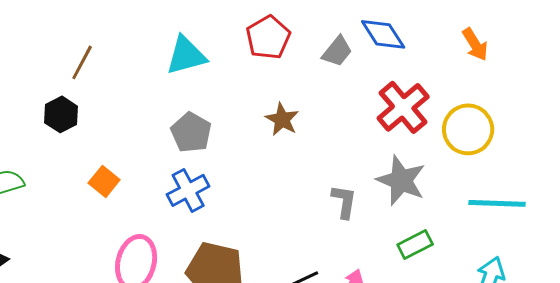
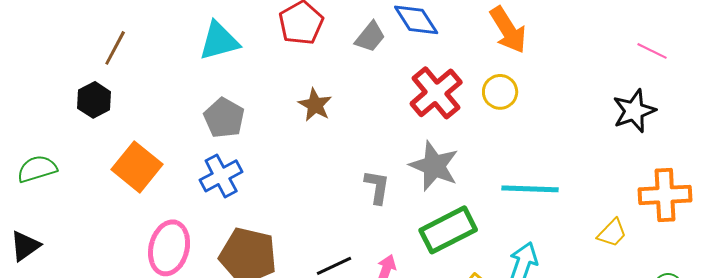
orange arrow: (475, 44) -> (508, 30), size x1.4
yellow circle: (468, 129) -> (500, 92), moved, size x0.7
orange square: (104, 181) -> (137, 167), size x1.6
green rectangle: (415, 244) -> (448, 230), size x1.6

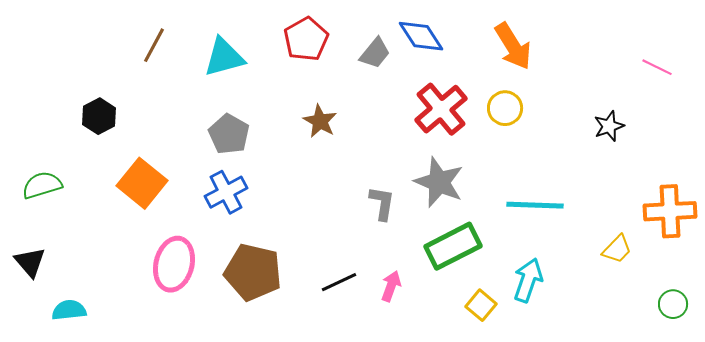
brown line: (115, 48) -> (154, 45), moved
black star: (634, 111) -> (609, 126), moved, size x0.7
black triangle: (25, 246) -> (30, 262), turned -36

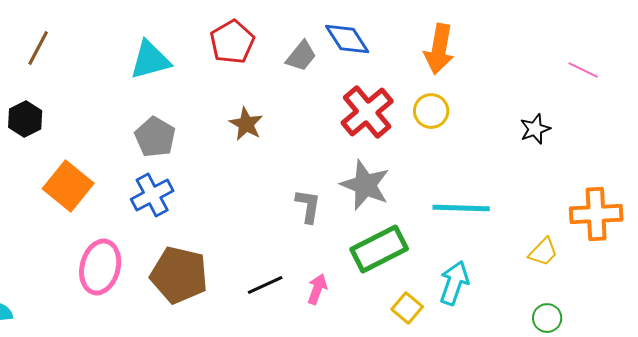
brown line: (154, 45) -> (38, 48), moved
orange arrow: (513, 46) -> (439, 49), turned 42
green circle: (673, 304) -> (547, 318), moved

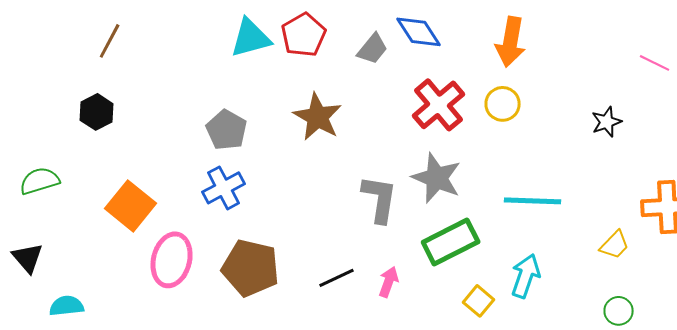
cyan triangle: (150, 60) -> (251, 38), moved
brown star: (246, 124) -> (318, 117), size x1.4
orange square: (68, 186) -> (131, 206), moved
gray L-shape: (308, 206) -> (380, 199), size x1.4

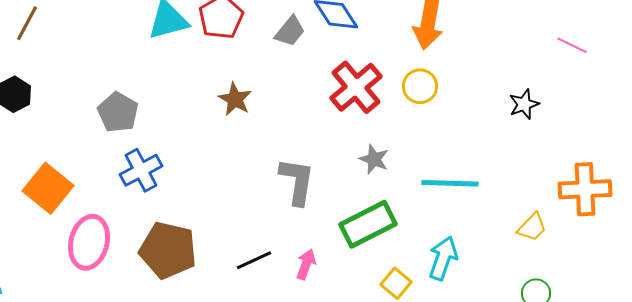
brown star: (318, 117) -> (235, 99), size x0.7
gray pentagon: (227, 130) -> (118, 112), moved
gray star: (437, 178) -> (374, 159), moved, size x0.6

